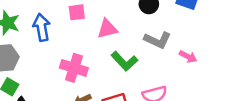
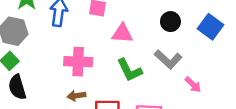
pink cross: (74, 68) -> (78, 62), turned -32

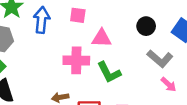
gray L-shape: (168, 59) -> (160, 59), moved
pink cross: (78, 62) -> (76, 60), moved

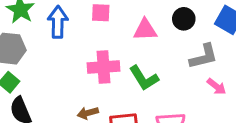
pink triangle: (102, 38) -> (145, 30), moved
gray L-shape: (160, 59) -> (204, 57), turned -50

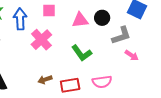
black circle: (184, 19) -> (102, 18), moved
pink cross: (104, 67) -> (41, 40), moved, turned -35

